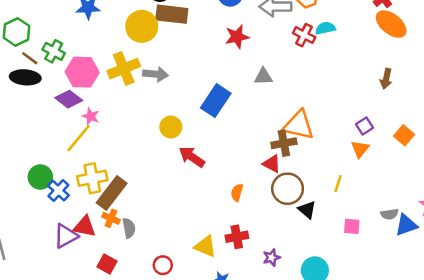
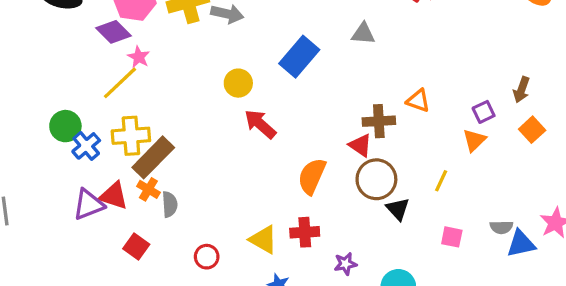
brown arrow: (386, 79) -> (521, 90), moved
orange triangle: (299, 125) -> (418, 101), moved, size x0.6
orange semicircle: (237, 192) -> (312, 176), size x1.6

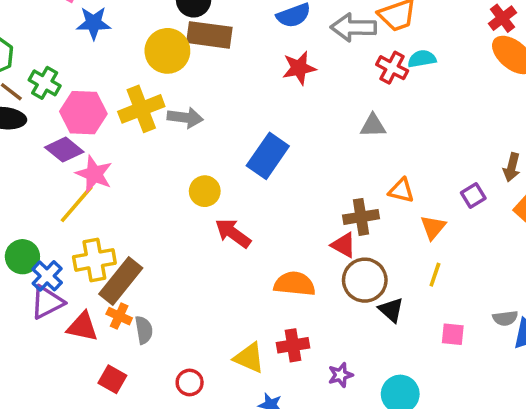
gray triangle: (363, 34) -> (373, 126), moved
pink star: (139, 57) -> (94, 174), size x1.5
orange triangle: (474, 140) -> (433, 227), moved
orange semicircle: (312, 176) -> (295, 284), turned 78
purple triangle: (89, 205) -> (47, 302), moved

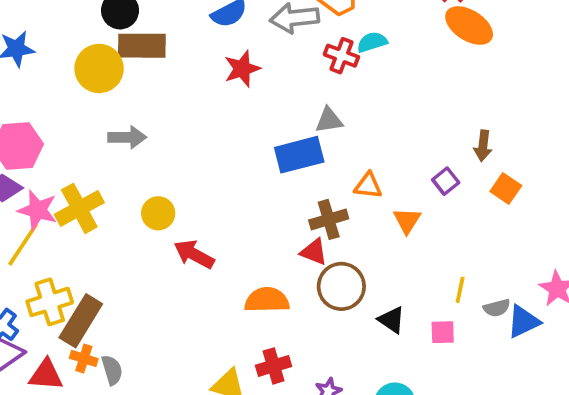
yellow cross: (141, 109) -> (79, 208), moved
blue rectangle: (268, 156) -> (299, 155), moved, turned 48
yellow line: (435, 275) -> (460, 290), moved
black triangle: (391, 310) -> (391, 320), moved

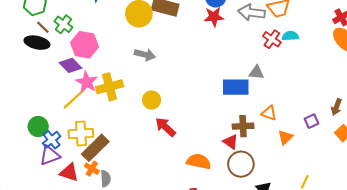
red star: (242, 69) -> (214, 17), moved

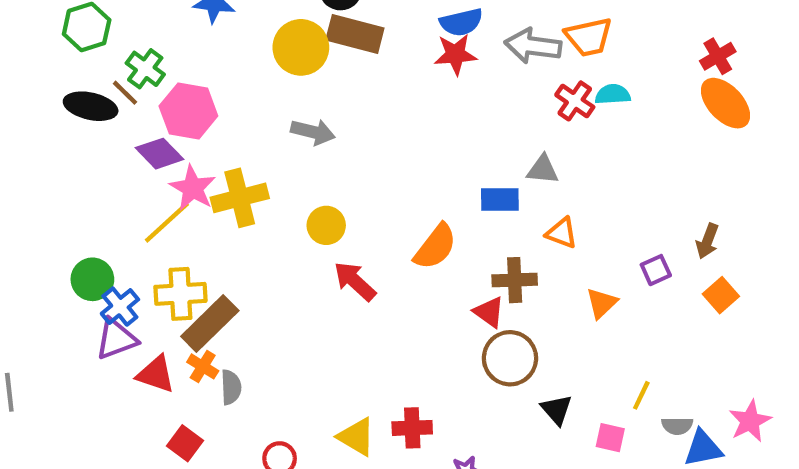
brown line: (43, 27) -> (125, 93), moved
blue rectangle: (236, 87) -> (500, 200), size x0.7
orange triangle: (269, 113) -> (562, 233), moved
orange semicircle: (199, 162) -> (435, 247), moved, turned 115

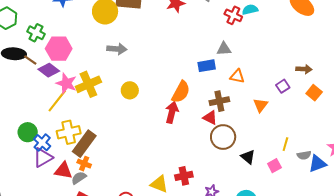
brown line: (125, 93) -> (30, 60), moved
brown arrow: (707, 241) -> (304, 69), turned -98
red arrow: (355, 281) -> (172, 112), moved, turned 70
gray semicircle: (231, 387) -> (79, 178), moved, turned -112
pink square: (610, 438) -> (274, 166), turned -32

